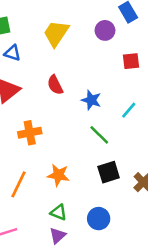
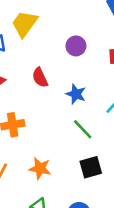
purple circle: (105, 30) -> (76, 46), moved
yellow trapezoid: (56, 33) -> (25, 24), moved

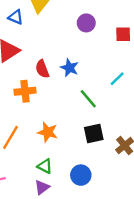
red semicircle: (40, 77) -> (42, 69), moved
blue star: (76, 94) -> (70, 68), moved

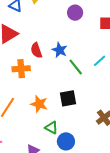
green line: (88, 99) -> (76, 67), moved
black square: (94, 134) -> (68, 98), moved
green triangle: (45, 166) -> (51, 128), moved

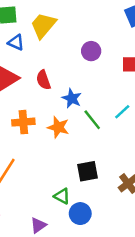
red semicircle: (36, 50) -> (43, 80), moved
black square: (68, 98) -> (88, 171), moved
orange star: (39, 104) -> (58, 127), moved

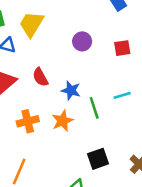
cyan line: (122, 112) -> (122, 95), turned 35
green line: (92, 120) -> (94, 108), turned 30
orange star: (58, 127) -> (62, 121), turned -30

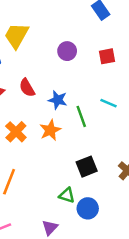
cyan line: (122, 95) -> (108, 103), turned 42
orange cross: (28, 121) -> (16, 132), turned -30

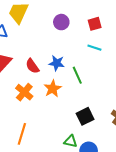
red semicircle: (27, 88) -> (32, 66), moved
cyan line: (108, 103) -> (94, 48), moved

